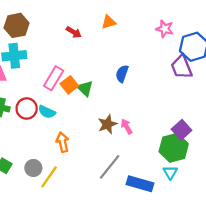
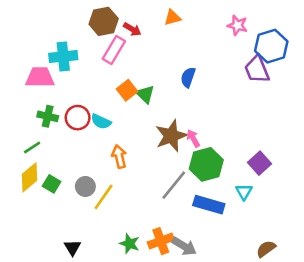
brown hexagon: (17, 25) -> (104, 21), moved
pink rectangle: (54, 78) -> (114, 50), moved
brown star: (107, 124) -> (171, 136), size x1.4
purple square: (182, 130) -> (260, 163), moved
green hexagon: (174, 148) -> (206, 164), moved

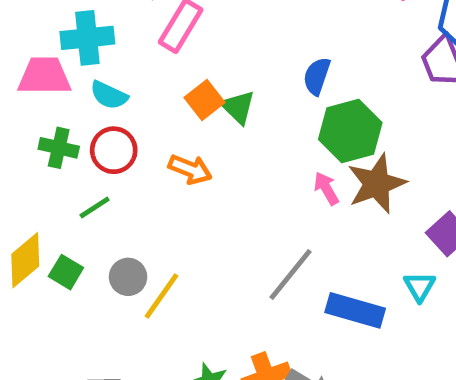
cyan semicircle: (101, 121) -> (109, 95), moved
brown star: (171, 136) -> (377, 184), moved
green line: (32, 147) -> (95, 208), moved
orange arrow: (119, 157) -> (190, 169), moved, turned 125
green hexagon: (206, 164) -> (350, 131), moved

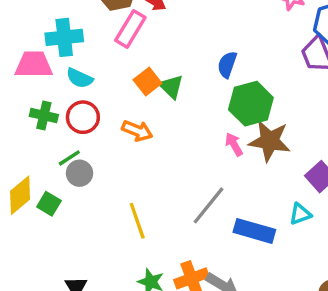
brown star: (377, 184) -> (270, 141), turned 30
gray circle: (128, 277) -> (80, 173), moved
cyan triangle: (420, 286) -> (300, 214), turned 40
yellow line: (161, 296) -> (137, 221), moved, turned -54

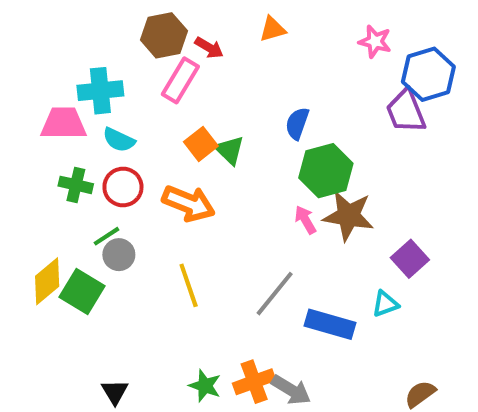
orange arrow: (137, 131) -> (189, 203), size x1.4
green square: (49, 204) -> (82, 292), size x1.5
yellow line: (137, 221) -> (189, 285), moved

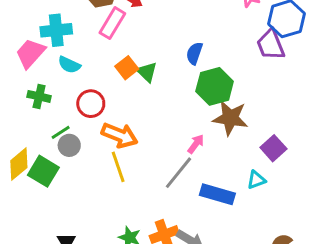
pink trapezoid: (64, 123) -> (30, 53), turned -48
red circle: (123, 187) -> (91, 104), moved
orange arrow: (189, 203) -> (120, 135), moved
pink arrow: (305, 220) -> (196, 144), moved, turned 66

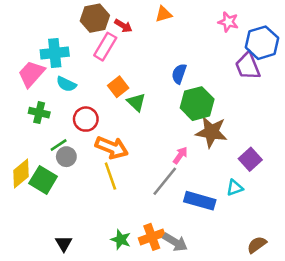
green triangle: (147, 72) -> (136, 102), moved

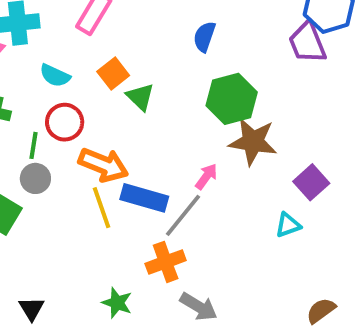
blue semicircle: (179, 74) -> (204, 37), moved
cyan semicircle: (66, 84) -> (55, 76), moved
green line: (59, 145) -> (34, 145), moved, turned -48
blue rectangle: (200, 201) -> (144, 198), moved
orange cross: (152, 237) -> (166, 262), moved

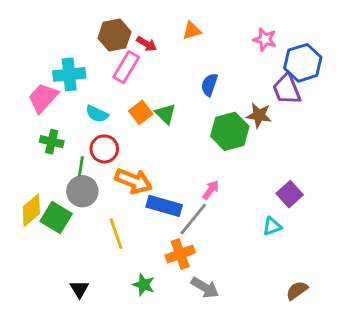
green triangle: (140, 97) -> (166, 114), moved
brown star: (253, 142) -> (259, 115), moved, size x0.7
gray circle: (35, 178) -> (82, 191), size x1.4
yellow line: (101, 208) -> (116, 234), moved

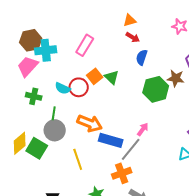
brown hexagon: (114, 35) -> (31, 40), moved
red arrow: (147, 44) -> (133, 37), moved
cyan semicircle: (97, 114) -> (63, 88), moved
red circle: (104, 149) -> (79, 87), moved

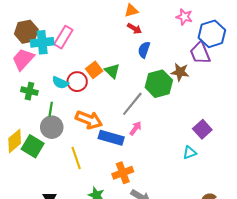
pink rectangle: (85, 45) -> (63, 37), moved
pink arrow: (143, 129) -> (136, 128), moved
gray line: (131, 149) -> (132, 104), moved

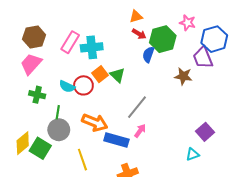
cyan cross: (42, 42) -> (92, 47), moved
green hexagon: (159, 84) -> (163, 39), moved

